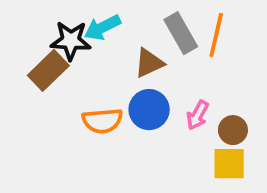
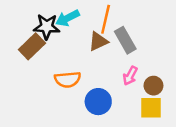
gray rectangle: (181, 33) -> (125, 40), moved
orange line: (216, 35) -> (106, 19), moved
blue circle: (149, 110) -> (98, 102), moved

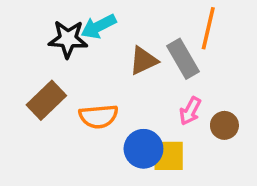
orange line: (106, 19) -> (208, 28), moved
brown rectangle: (32, 46) -> (46, 100), moved
yellow square: (151, 108) -> (169, 156), moved

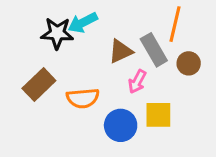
pink arrow: (190, 111) -> (137, 82), moved
brown circle: (224, 125) -> (189, 63), moved
yellow square: (169, 156) -> (158, 115), moved

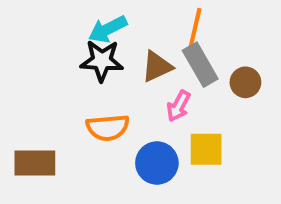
orange line: (175, 24) -> (194, 31), moved
black star: (57, 33) -> (102, 61), moved
brown rectangle: (39, 85) -> (35, 163), moved, turned 44

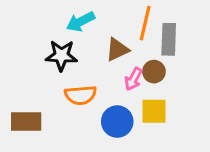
black star: (102, 61) -> (61, 55), moved
gray rectangle: (200, 65) -> (169, 39), moved, turned 32
brown circle: (245, 82) -> (154, 72), moved

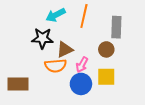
orange line: (145, 23) -> (84, 16), moved
brown triangle: (117, 50) -> (65, 49), moved
pink arrow: (133, 79) -> (82, 65), moved

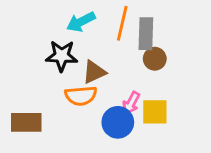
gray rectangle: (116, 27) -> (146, 34), moved
brown circle: (106, 49) -> (155, 59), moved
pink arrow: (82, 65) -> (131, 103), moved

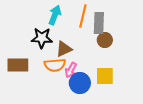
cyan arrow: (81, 22) -> (55, 15), turned 138
pink arrow: (131, 103) -> (71, 70), moved
brown rectangle: (26, 122) -> (18, 65), moved

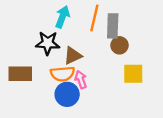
pink arrow: (71, 70) -> (81, 80), turned 133
yellow square: (105, 76) -> (133, 74), moved
blue circle: (80, 83) -> (67, 94), moved

